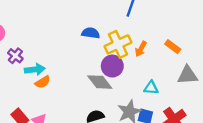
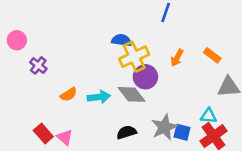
yellow cross: (118, 44) -> (134, 57), moved
cyan arrow: (35, 69) -> (99, 97), moved
cyan triangle: (151, 88) -> (208, 116), moved

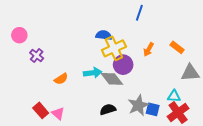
cyan arrow: (99, 97) -> (93, 73), moved

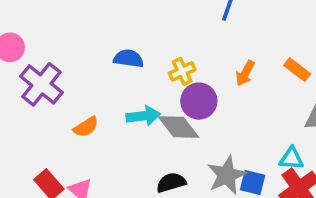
blue semicircle: (104, 35) -> (128, 58), moved
yellow cross: (114, 48) -> (182, 71), size x0.6
purple cross: (37, 56) -> (41, 84), size x1.6

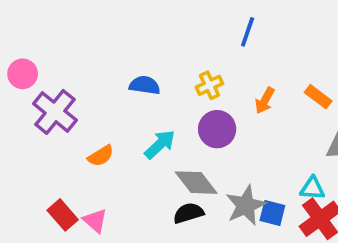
yellow cross: (182, 71) -> (209, 85), moved
cyan arrow: (143, 116) -> (160, 144), turned -36
gray diamond: (179, 127) -> (196, 183), moved

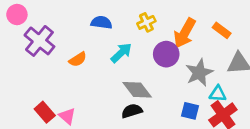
orange arrow: (265, 101) -> (185, 33), size x1.6
purple circle: (217, 129) -> (166, 54), moved
cyan arrow: (160, 144) -> (121, 53), moved
orange semicircle: (101, 156) -> (78, 59), moved
gray star: (246, 205) -> (199, 73), moved

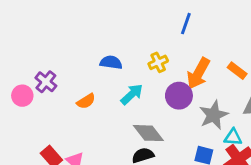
pink circle: (17, 15) -> (22, 96), moved
purple cross: (39, 41) -> (46, 82), size x0.7

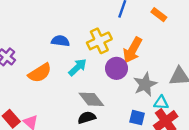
yellow cross: (158, 62) -> (99, 41), size x1.5
orange rectangle: (237, 71) -> (159, 15), moved
orange semicircle: (86, 101) -> (40, 73), size x1.5

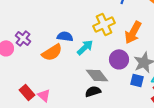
blue semicircle: (60, 41) -> (65, 36), moved
purple circle: (116, 68) -> (119, 59), moved
blue square: (137, 118) -> (137, 80), moved

